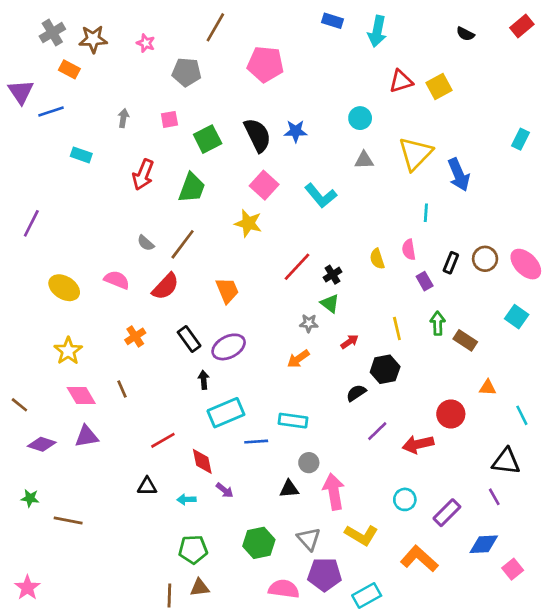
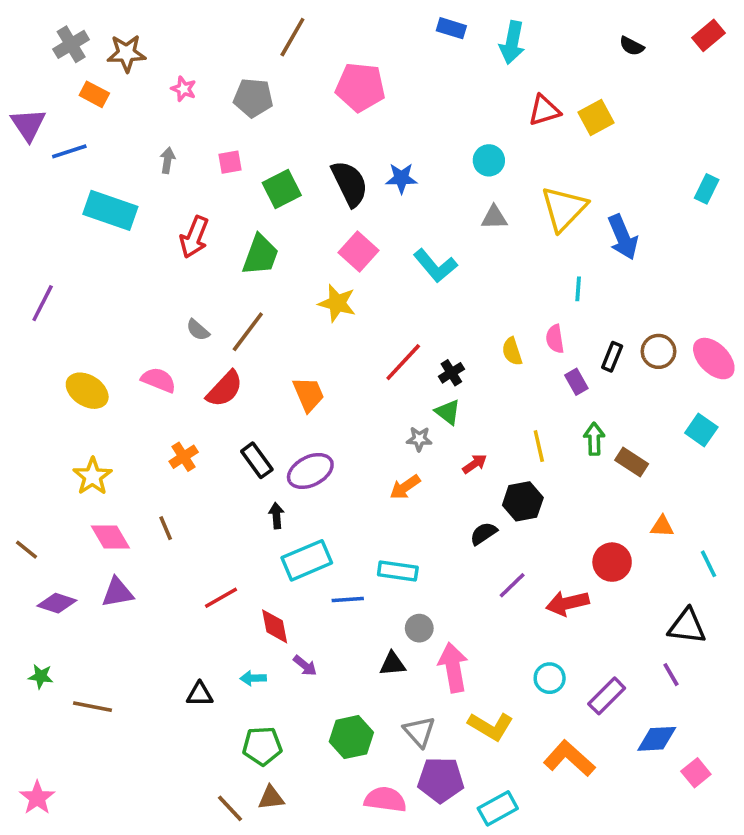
pink star: (146, 43) -> (184, 89), moved
cyan rectangle: (81, 155) -> (110, 210), size x1.8
black triangle: (147, 486) -> (200, 694), moved
brown line: (169, 595) -> (230, 808), turned -45

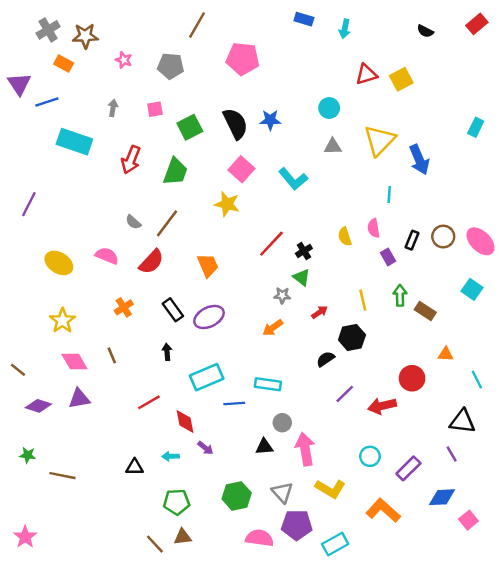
cyan arrow: (512, 43) -> (345, 29), size x0.7
black arrow: (276, 516) -> (167, 352), moved

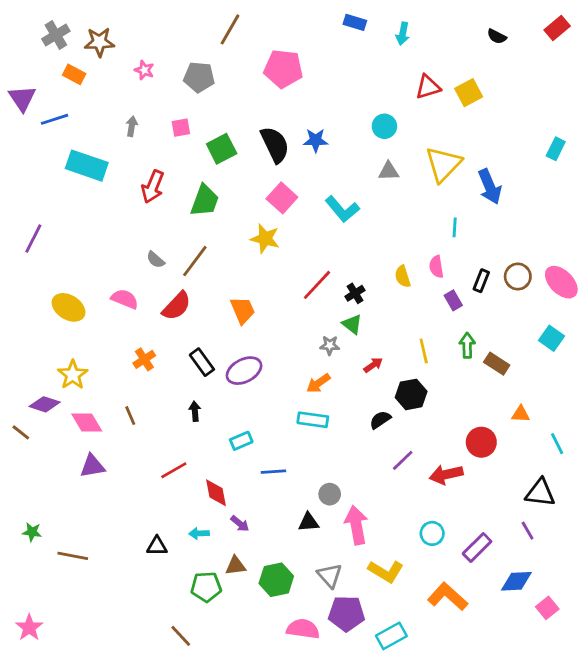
cyan rectangle: (207, 377) -> (241, 441), size x0.6
cyan rectangle: (268, 384) -> (313, 420), moved
purple diamond: (38, 406) -> (45, 404), moved
brown triangle: (183, 537) -> (236, 566), moved

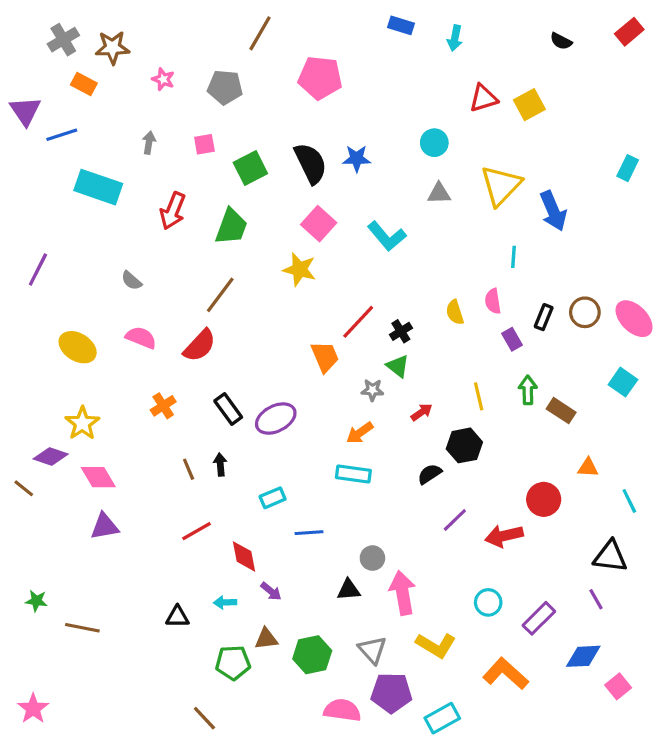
gray semicircle: (156, 260) -> (131, 281), moved
orange trapezoid: (243, 310) -> (325, 357), moved
brown line: (130, 416) -> (189, 469), moved

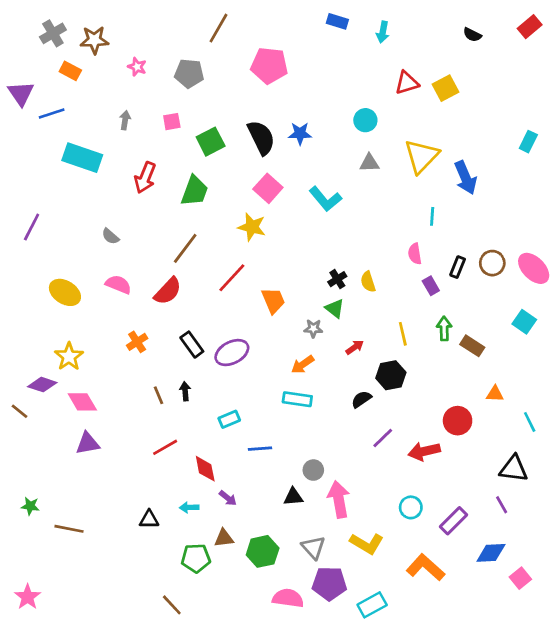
yellow semicircle: (455, 312) -> (368, 282), moved
red line: (358, 322) -> (232, 278), moved

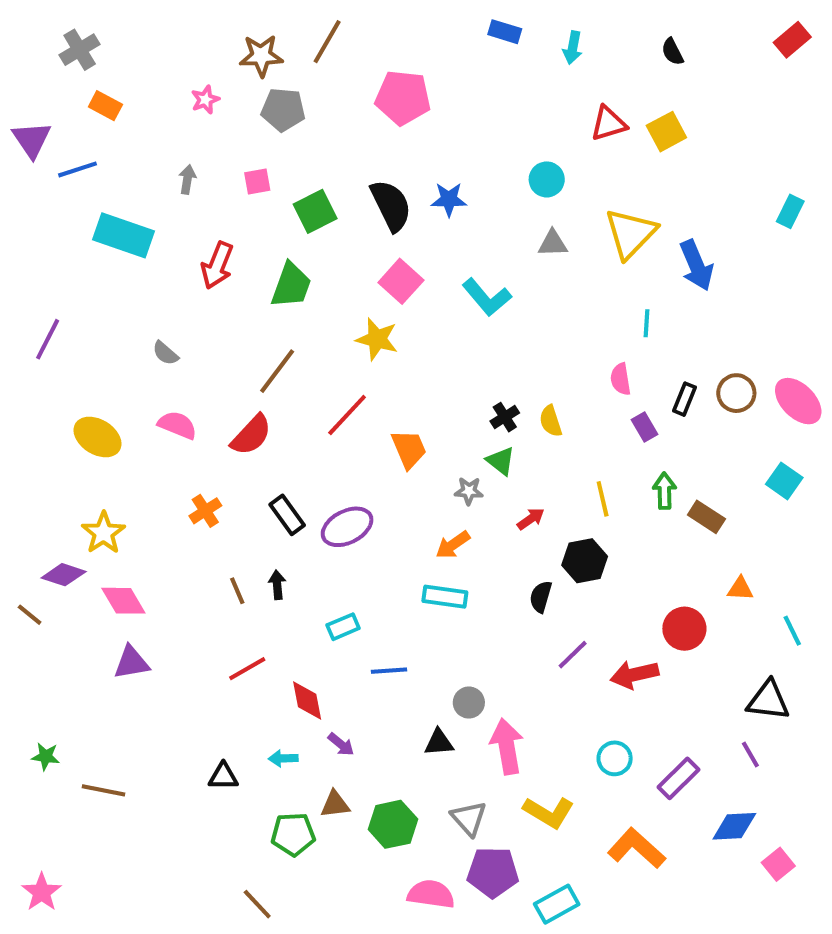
black semicircle: (472, 35) -> (672, 52), moved, turned 36
brown star: (94, 40) -> (261, 56), moved
pink star: (137, 67) -> (205, 100), turned 30
black semicircle: (361, 399) -> (541, 597), turned -40

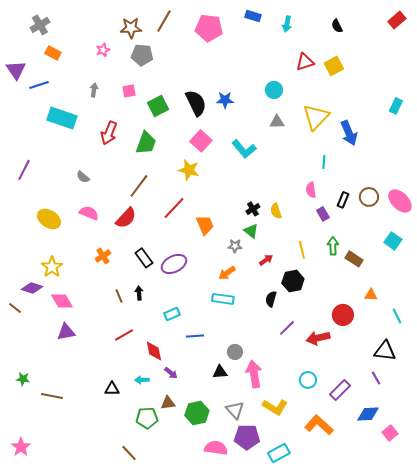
pink pentagon: (403, 98) -> (209, 28), moved

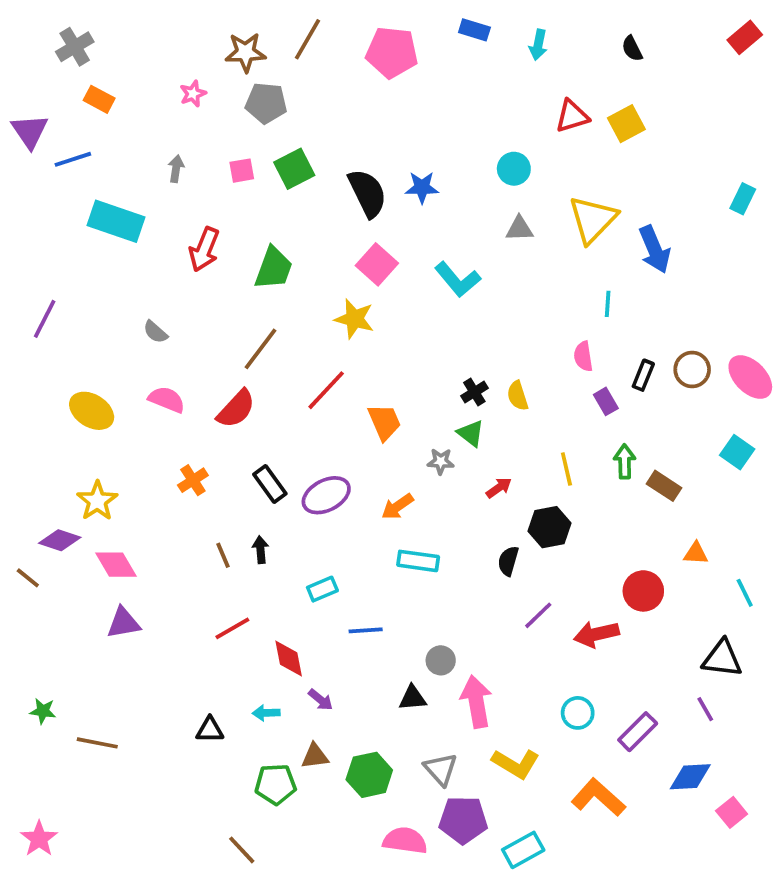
green square: (158, 106) -> (294, 169), moved
orange arrow: (227, 273) -> (397, 507), moved

